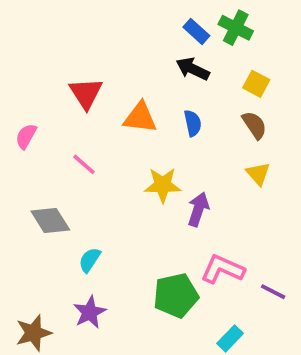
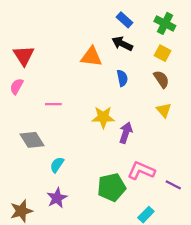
green cross: (236, 28) -> (165, 23), moved
red triangle: (86, 93) -> (24, 56), moved
orange triangle: (140, 118) -> (91, 57), moved
pink line: (84, 164) -> (53, 104), turned -42

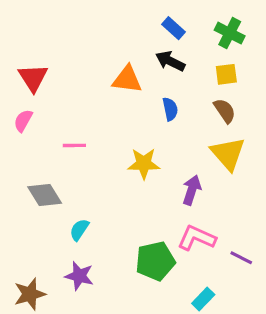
yellow square: (163, 53) -> (226, 74), turned -35
yellow triangle: (164, 110) -> (228, 154), size x1.6
purple arrow: (126, 133) -> (192, 190), moved
purple star: (57, 198) -> (79, 276), turned -30

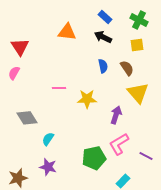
orange triangle: (127, 79) -> (67, 32), moved
brown semicircle: (225, 111) -> (127, 68), moved
pink line: (74, 145) -> (59, 88), moved
pink L-shape: (197, 238) -> (119, 144), turned -55

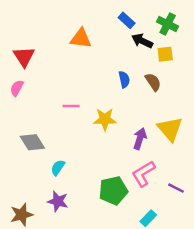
black arrow: (103, 37) -> (142, 41), moved
yellow triangle: (138, 93) -> (170, 129), moved

